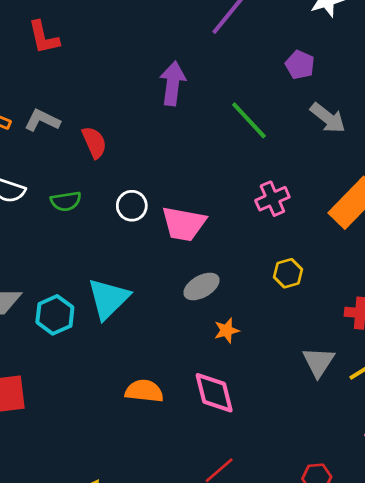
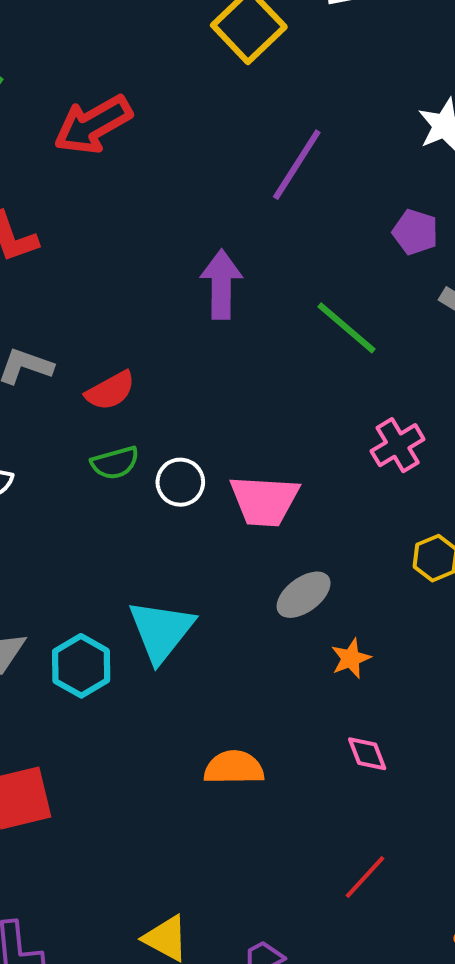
red semicircle: (94, 142) -> (110, 391), turned 92
green semicircle: (66, 201) -> (115, 463), moved
pink diamond: (214, 393) -> (367, 754), moved, size x0.6

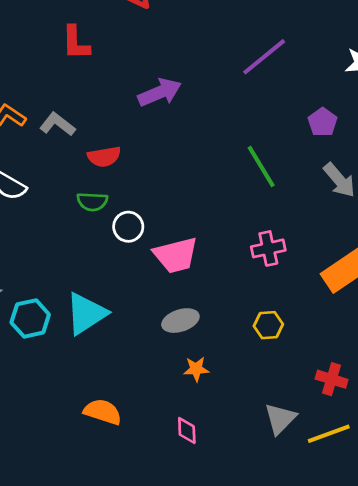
purple arrow: (221, 284) -> (160, 92), moved, turned 48
pink trapezoid: (264, 501) -> (176, 255), turned -36

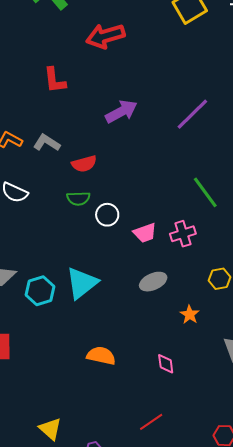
purple line: (264, 57) -> (192, 114), moved
green line: (261, 167) -> (205, 192), moved
pink cross: (268, 248) -> (183, 234), moved
pink trapezoid: (176, 255) -> (145, 233), size x0.7
orange star: (196, 369) -> (190, 315), moved, turned -30

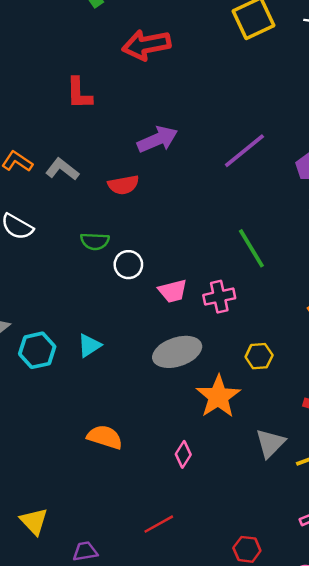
red semicircle: (84, 164) -> (123, 185), moved
gray ellipse: (153, 282) -> (177, 352), size x1.4
cyan triangle: (82, 283) -> (89, 345), size x0.6
orange star: (190, 315) -> (218, 397), size x1.8
pink diamond: (166, 364) -> (183, 454), turned 35

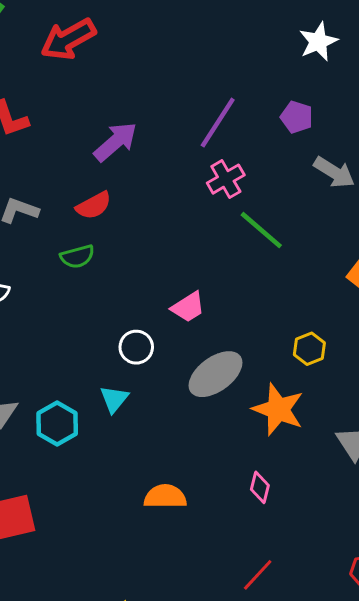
green semicircle: (95, 241) -> (77, 257), moved
white circle: (128, 265) -> (136, 347), moved
pink cross: (219, 297) -> (226, 179), moved

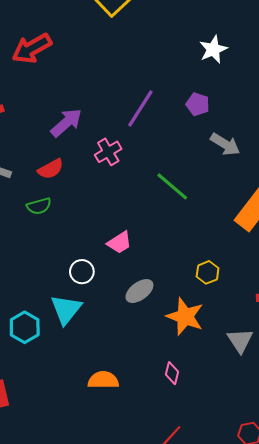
pink cross: (226, 179) -> (108, 152), moved
gray ellipse: (215, 374) -> (139, 291), size x0.7
cyan triangle: (114, 399) -> (66, 309), size x1.5

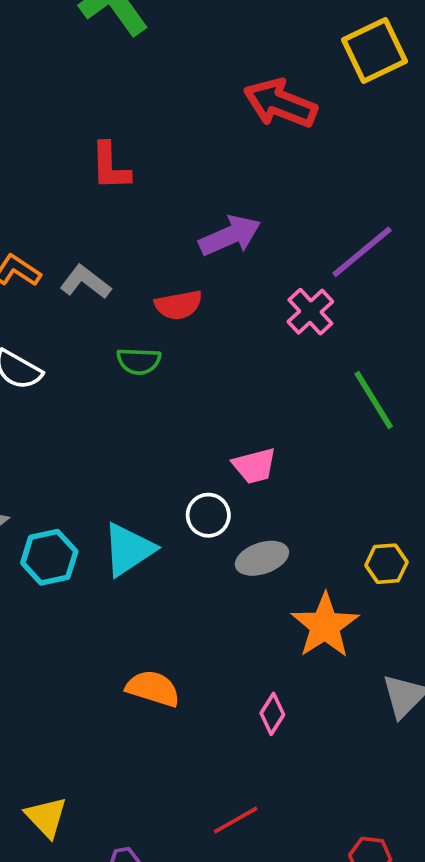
red arrow: (32, 48) -> (280, 103), moved, turned 33
pink cross: (108, 152) -> (310, 312), moved, turned -30
white circle: (82, 272) -> (208, 515), moved

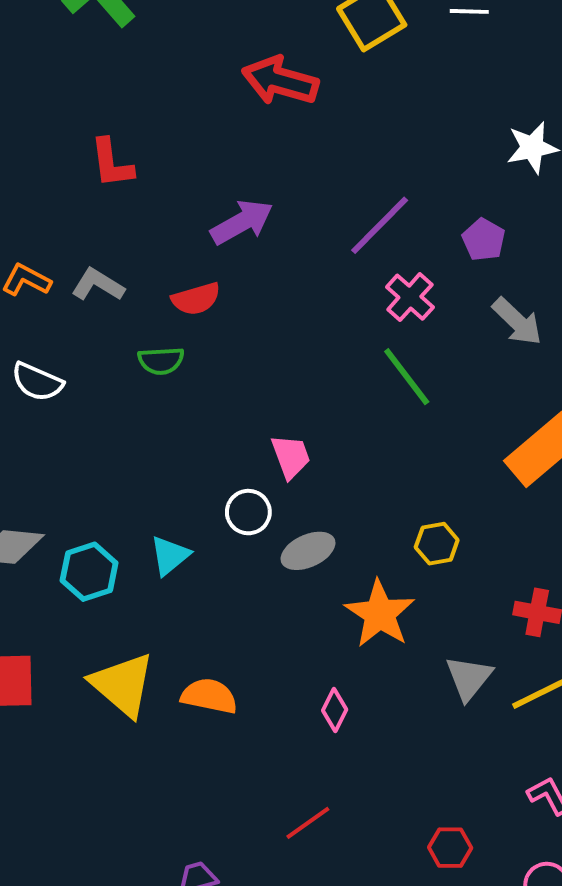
pink cross: (310, 312) -> (410, 297), moved
pink trapezoid: (254, 466) -> (291, 456), turned -90
cyan triangle: (128, 549) -> (170, 556), size x0.7
yellow triangle: (46, 817) -> (123, 685), moved, size x1.5

